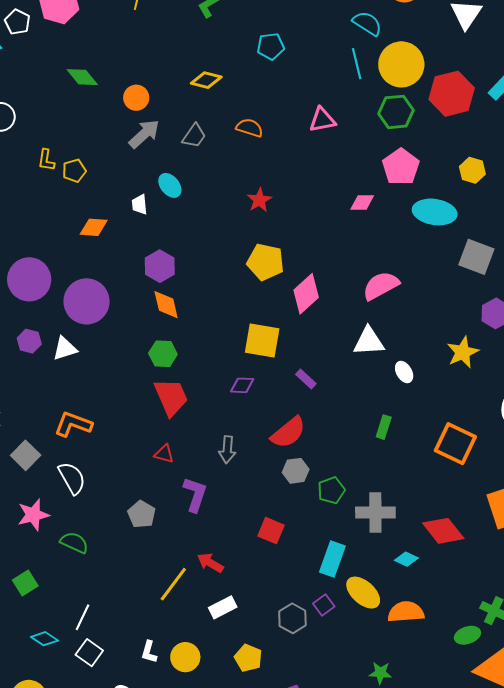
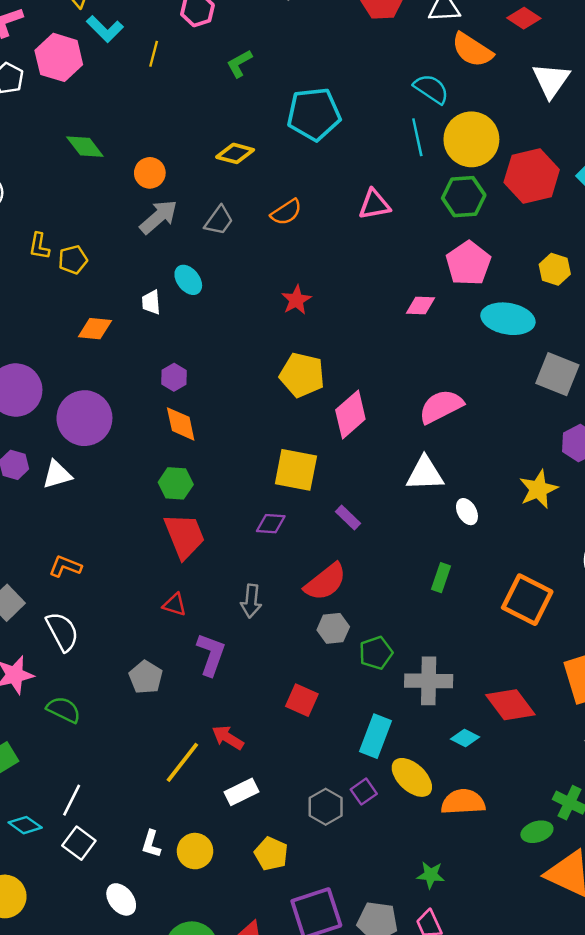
cyan pentagon: (271, 46) -> (314, 114), size x1.6
orange semicircle: (250, 128) -> (286, 212), turned 128
purple hexagon: (160, 266) -> (174, 377), size x0.7
orange L-shape: (73, 424) -> (65, 566), size x0.7

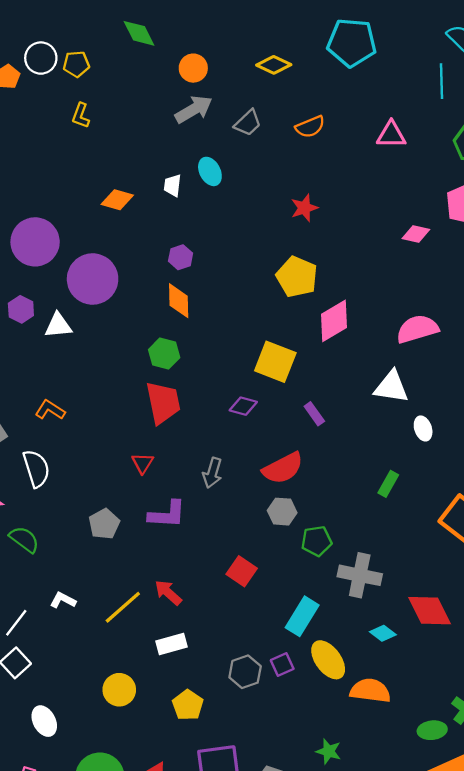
yellow pentagon: (73, 260) -> (76, 64), moved
red triangle: (175, 605) -> (143, 463), turned 35
purple L-shape: (211, 654) -> (167, 514), turned 63
white L-shape: (151, 844) -> (63, 600), moved, turned 90

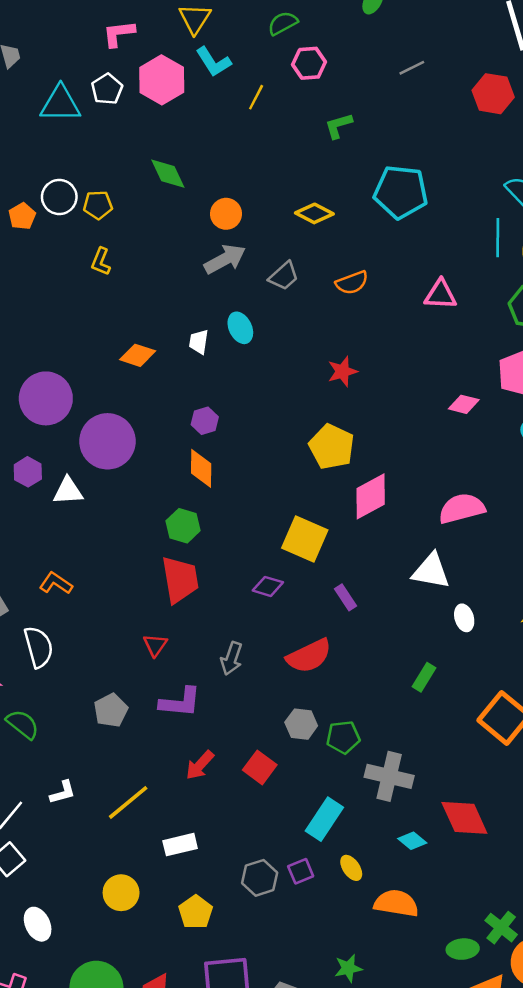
gray hexagon: (282, 512) -> (301, 724), moved
red arrow: (168, 593) -> (200, 765), moved, turned -92
white L-shape: (63, 600) -> (63, 792), turned 135
yellow ellipse: (328, 660) -> (351, 868), size x0.6
green star: (329, 751) -> (348, 968), turned -30

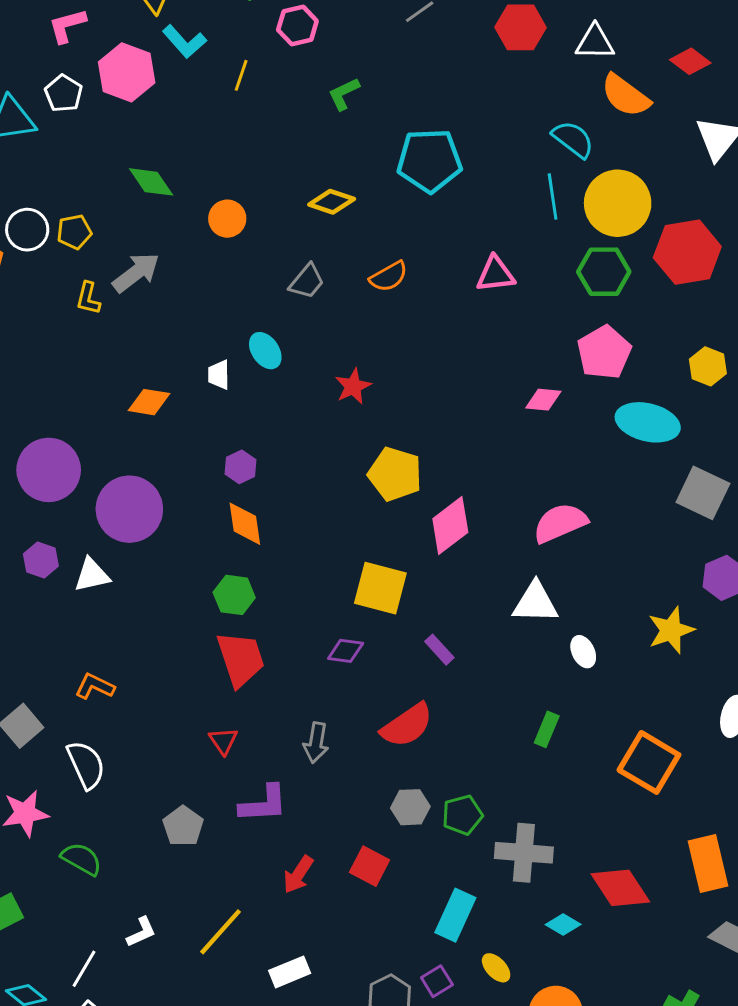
gray arrow: (225, 259) -> (136, 273), moved
red star: (342, 371) -> (353, 386), moved

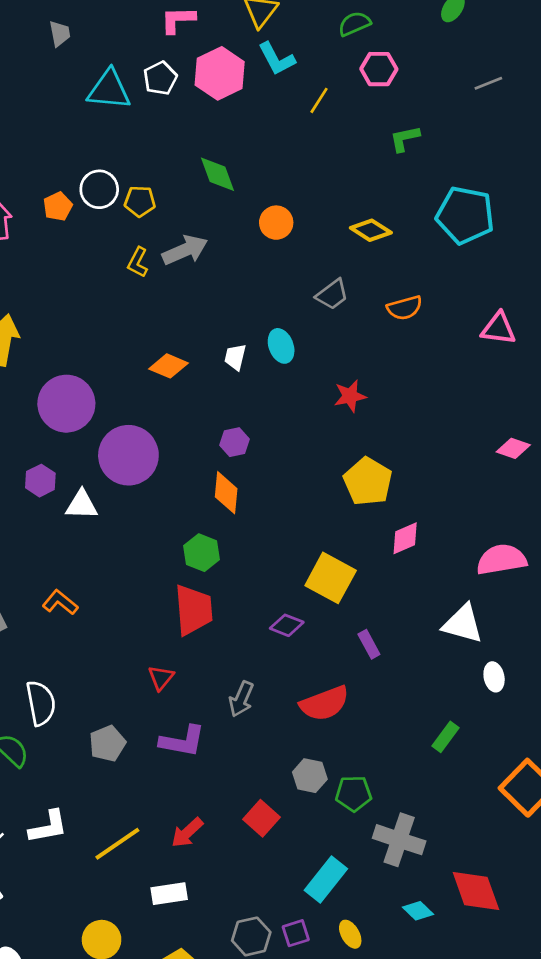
pink diamond: (450, 526) -> (405, 538), size x0.7
white semicircle: (86, 765) -> (41, 703), moved
red arrow: (298, 874) -> (187, 833), moved
white L-shape: (141, 932) -> (48, 827), size x1.4

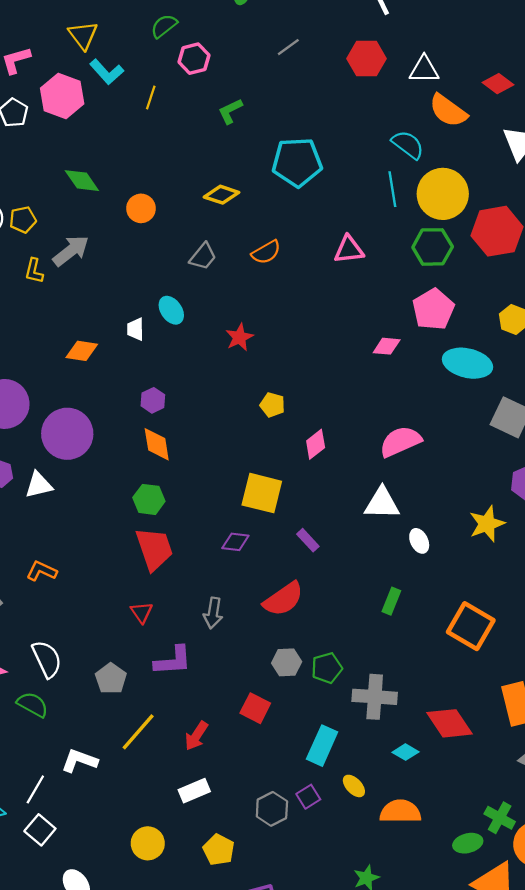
yellow pentagon: (368, 482) -> (272, 405), size x0.6
white L-shape: (48, 827) -> (79, 761), turned -135
yellow line: (117, 844) -> (138, 732), moved

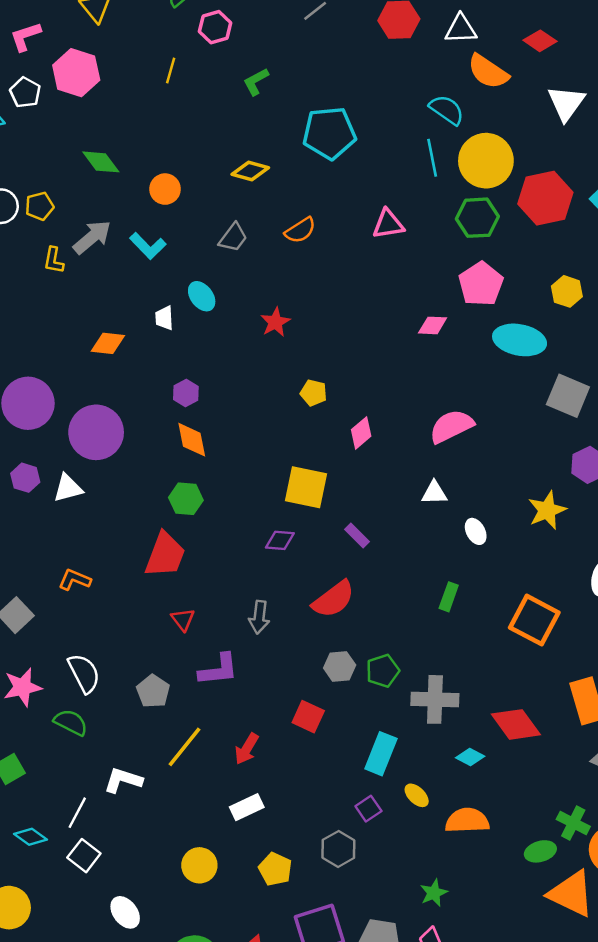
cyan L-shape: (107, 72) -> (148, 246), moved
white triangle: (382, 503) -> (434, 493), size x0.7
red trapezoid: (154, 549) -> (165, 555), moved, turned 42
gray hexagon: (272, 809) -> (338, 849), moved

